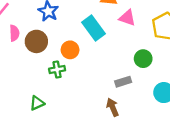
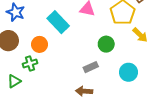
green triangle: (37, 103) -> (14, 81), moved
brown arrow: (113, 107) -> (84, 91), turned -56

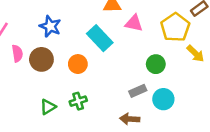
green cross: (30, 64) -> (78, 101), moved
cyan circle: (128, 72) -> (163, 99), moved

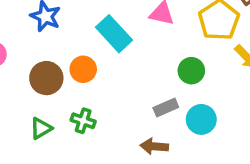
brown circle: (41, 59) -> (46, 78), moved
green cross: (78, 101) -> (83, 121), turned 35

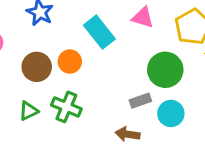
green circle: (191, 71) -> (165, 70), size x1.5
green cross: (83, 121) -> (66, 107), size x1.4

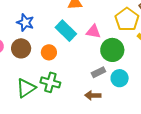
pink triangle: (143, 17) -> (93, 32), moved
brown circle: (37, 67) -> (21, 48), moved
green triangle: (29, 111) -> (26, 88), size x1.5

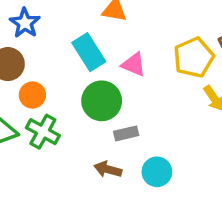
green circle: (112, 50) -> (102, 101), moved
orange circle: (49, 52) -> (32, 95), moved
cyan circle: (120, 78) -> (157, 172), moved

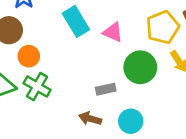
green circle: (102, 101) -> (140, 67), moved

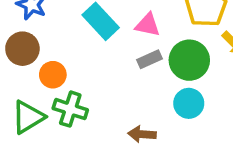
gray rectangle: (106, 89) -> (150, 59), moved
cyan circle: (131, 121) -> (189, 103), moved

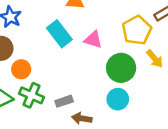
gray rectangle: (150, 59) -> (64, 101), moved

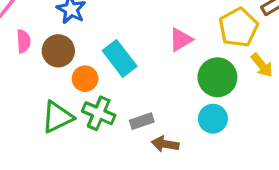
cyan rectangle: (59, 34) -> (120, 58), moved
pink triangle: (93, 40) -> (181, 40), turned -48

